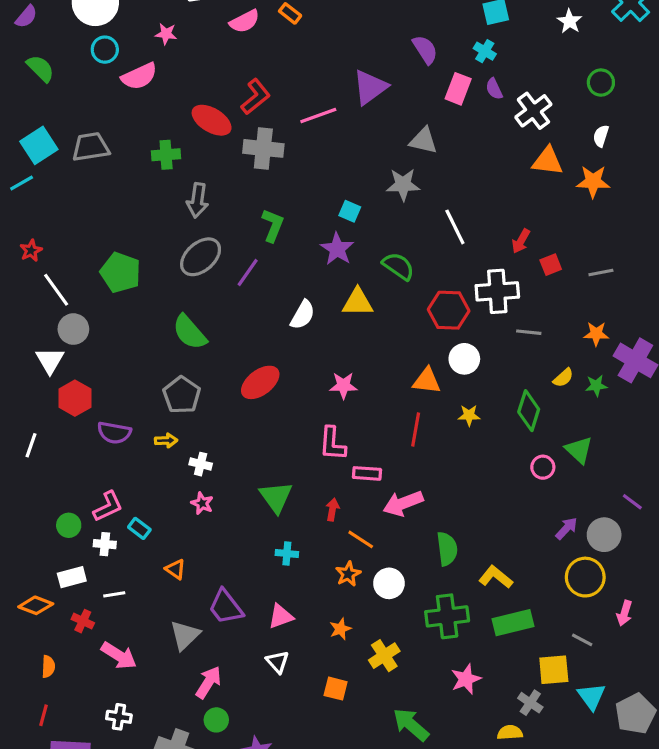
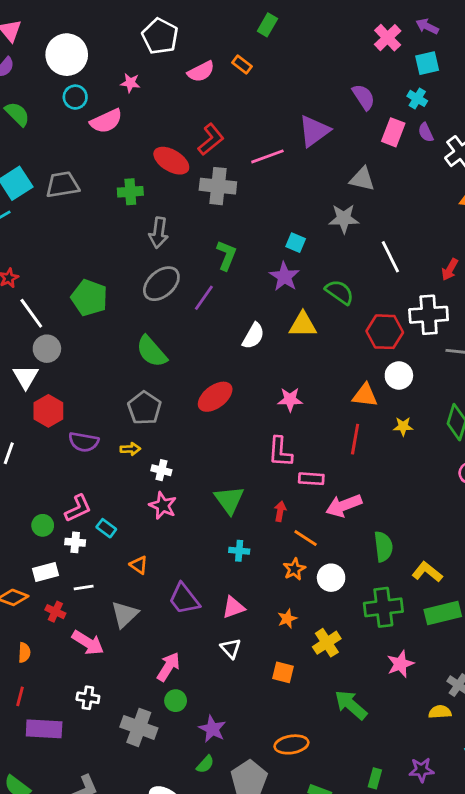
pink star: (202, 503) -> (163, 506), size x1.4
gray triangle: (185, 635) -> (125, 614), moved

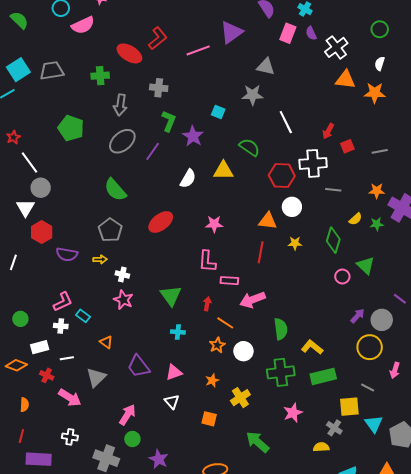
gray cross: (218, 186) -> (159, 88), moved, size x0.7
purple star: (284, 277) -> (193, 136), moved
green pentagon: (89, 298) -> (71, 128), moved
green circle: (43, 525) -> (20, 319), moved

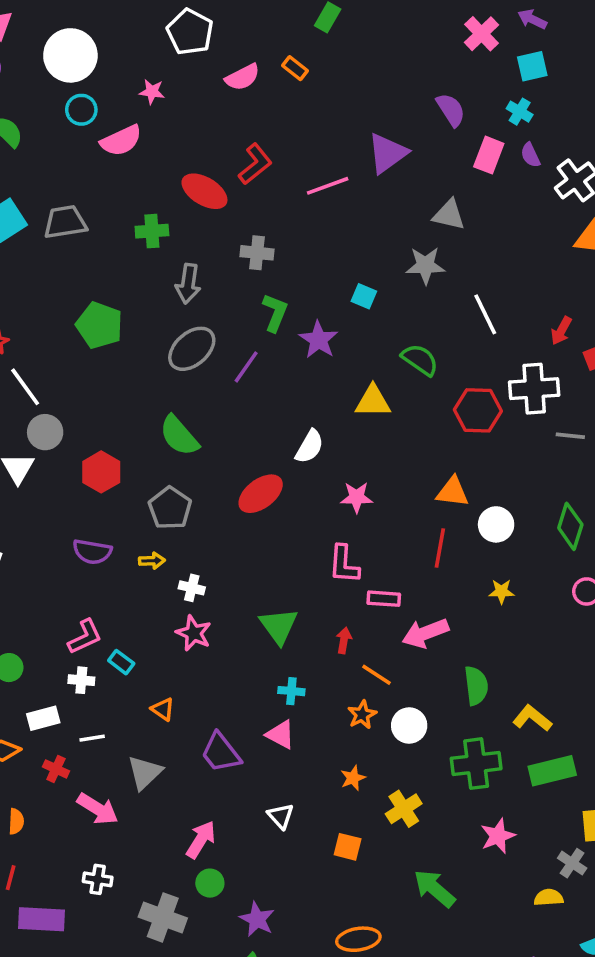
white semicircle: (188, 179) -> (310, 447), moved
white circle: (292, 207) -> (496, 524), moved
red hexagon: (42, 232) -> (101, 472), moved
yellow star: (295, 243) -> (501, 591), moved
pink triangle: (174, 372) -> (281, 735), moved, turned 48

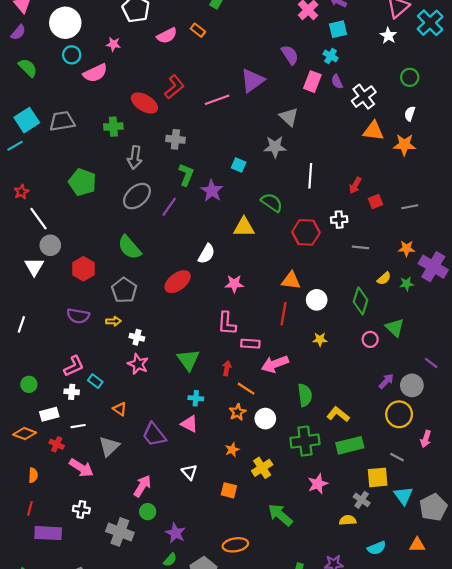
gray triangle: (449, 215) -> (289, 117), turned 30
white line: (485, 314) -> (310, 176), turned 30
white cross: (534, 389) -> (339, 220), size x0.6

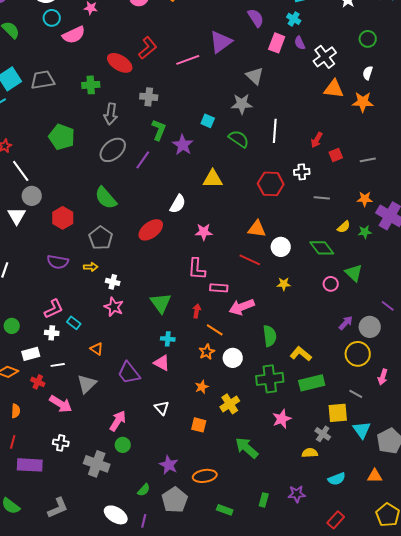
green semicircle: (272, 202) -> (239, 139), moved
green diamond: (361, 301) -> (322, 248), turned -55
red line: (284, 314) -> (250, 260), turned -75
purple star: (175, 533) -> (169, 465), moved

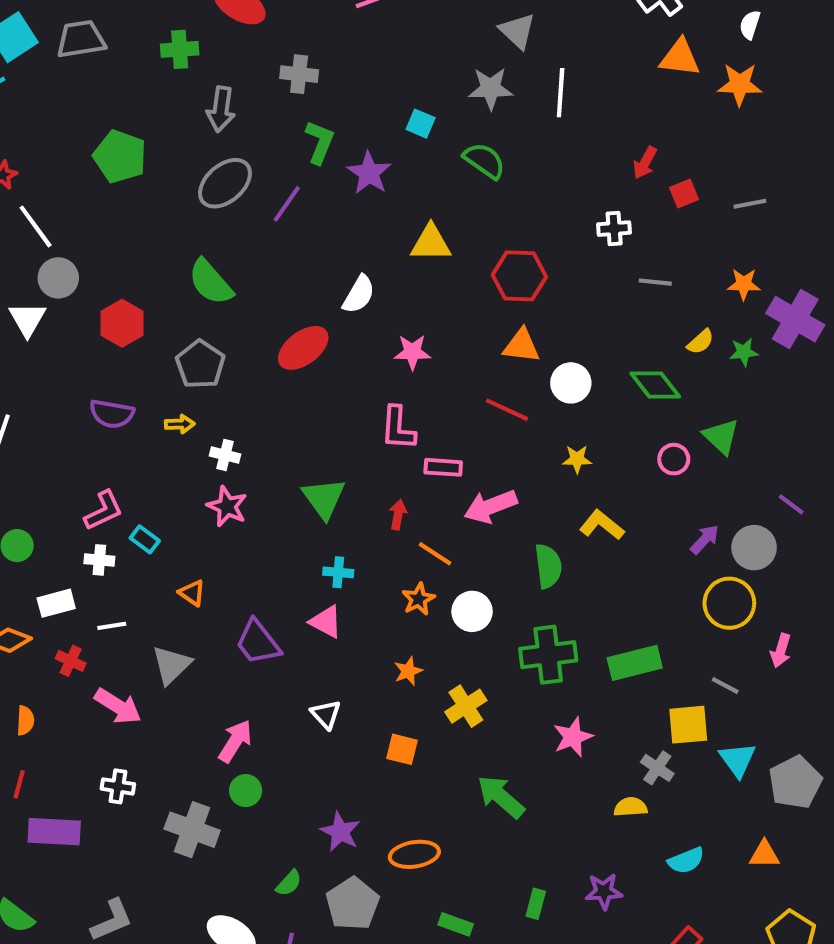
white line: (275, 131) -> (561, 93), moved
red hexagon: (271, 184) -> (519, 276), moved
yellow L-shape: (301, 354) -> (602, 525), moved

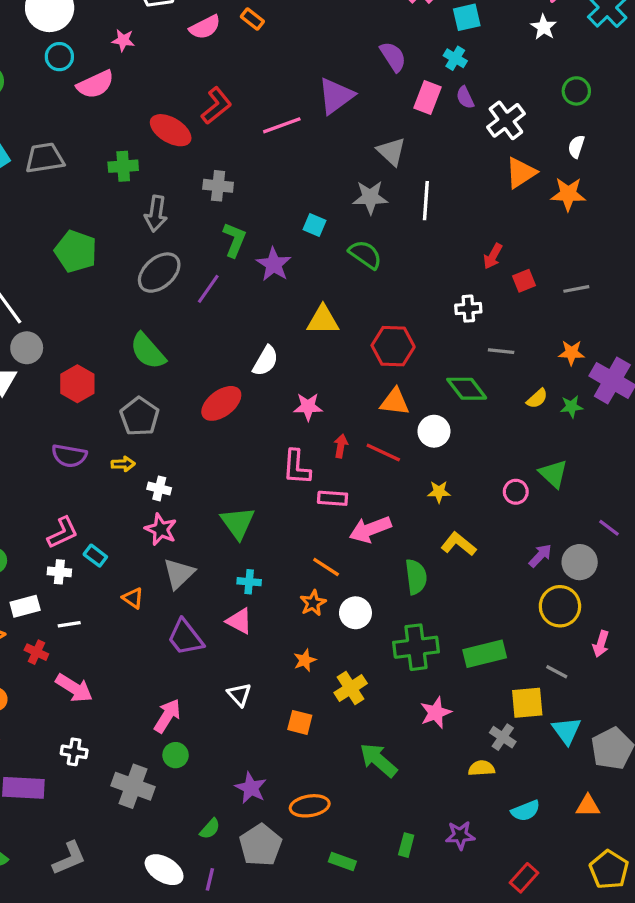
orange triangle: (680, 58) -> (521, 173), turned -40
green diamond: (655, 385) -> (467, 389), moved
red arrow: (398, 515) -> (341, 446), moved
gray triangle: (171, 665) -> (179, 574), moved

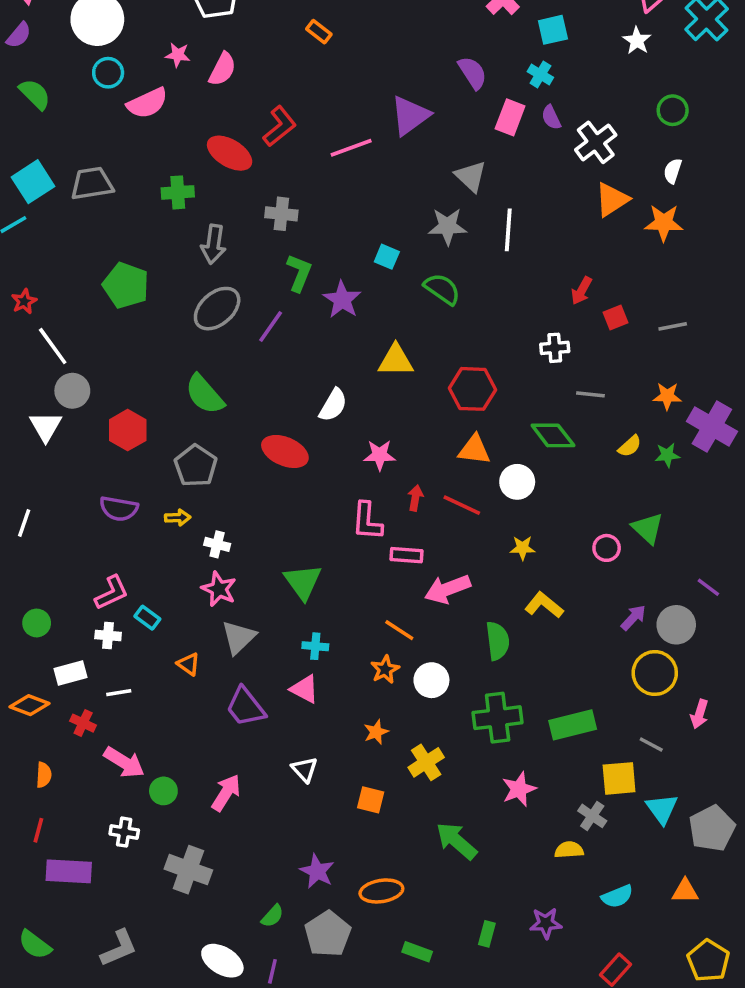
pink semicircle: (205, 27) -> (222, 69), moved, turned -36
red ellipse: (221, 403) -> (285, 451), turned 60
green circle: (176, 755) -> (163, 791), moved

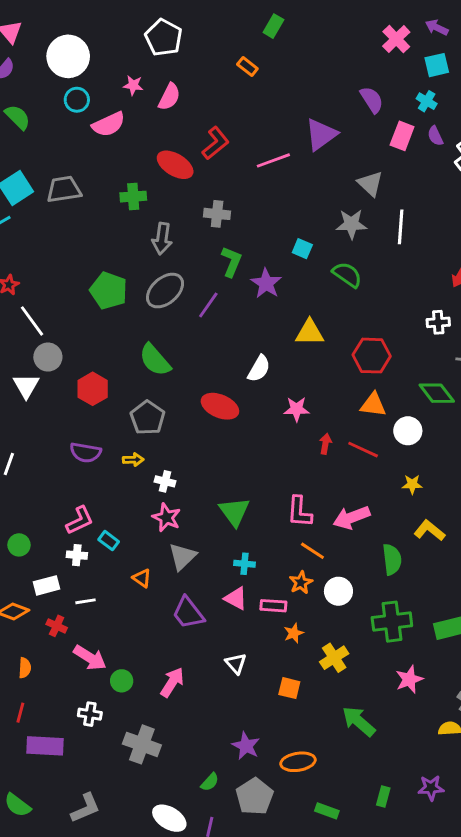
green pentagon: (126, 285) -> (109, 291), moved
pink L-shape: (367, 521) -> (299, 512), moved
pink rectangle: (406, 555) -> (273, 606), moved

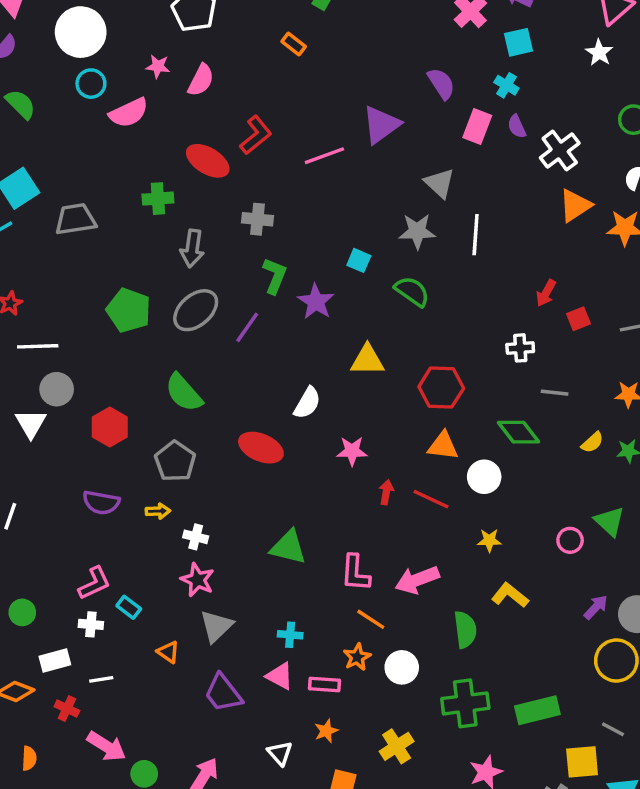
gray trapezoid: (64, 189) -> (75, 219), moved
white line: (32, 321) -> (38, 346), turned -56
green triangle: (234, 512) -> (288, 547), moved, turned -40
orange star: (294, 633) -> (326, 731), moved

